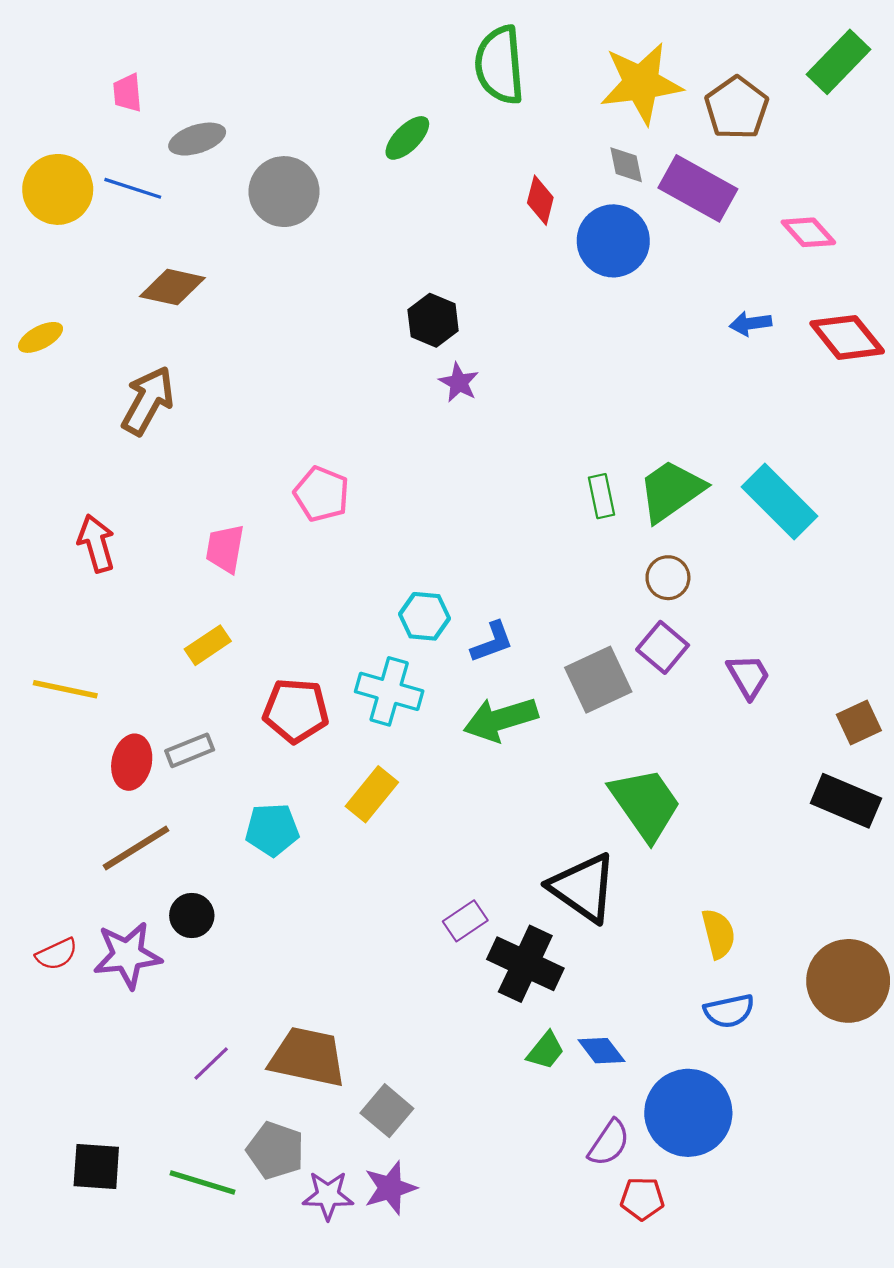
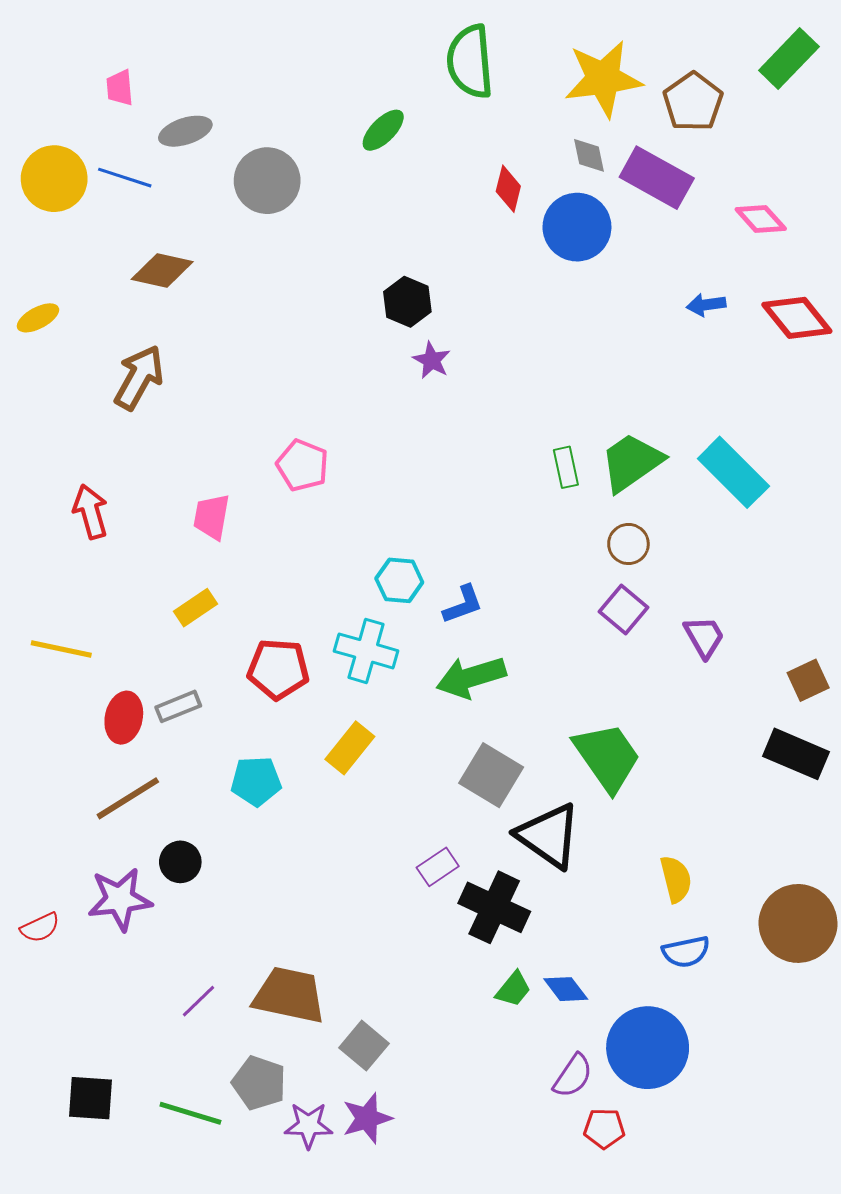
gray square: (598, 680) -> (491, 775), moved, turned -34
red semicircle: (57, 954) -> (40, 928), moved

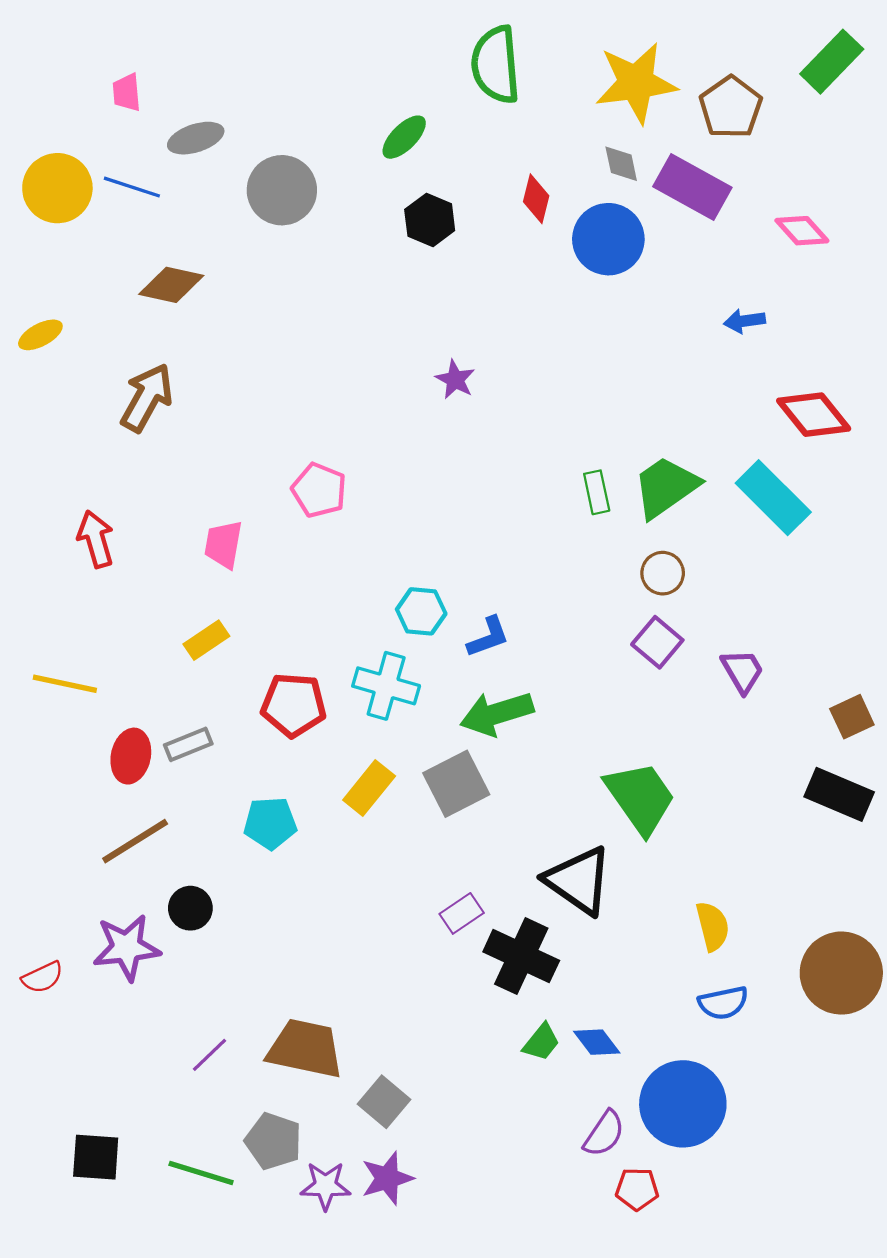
black hexagon: (407, 302) -> (430, 220), moved
red diamond: (797, 318) -> (814, 415), moved
gray square: (491, 775) -> (456, 784), moved, turned 32

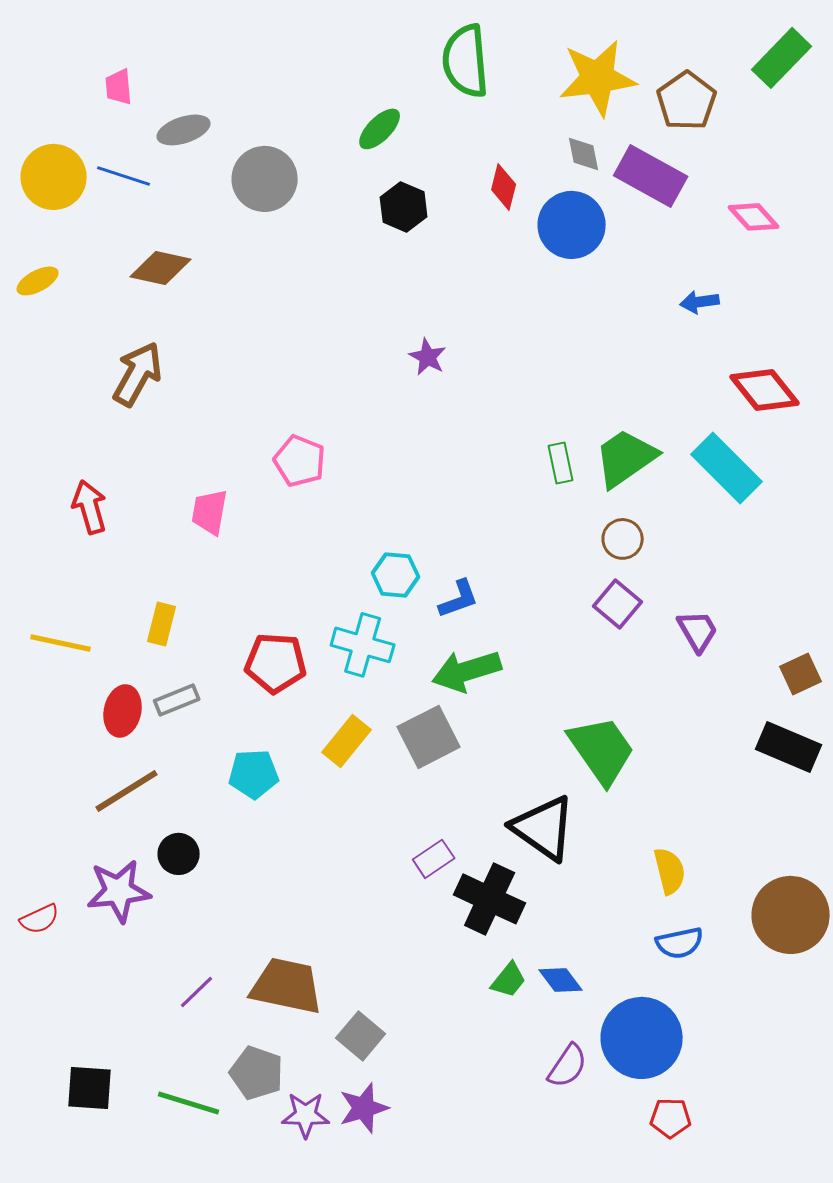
yellow ellipse: (40, 335) -> (38, 281), moved
yellow rectangle: (206, 640) -> (162, 624), moved, turned -42
red pentagon: (637, 1189) -> (671, 1118), moved

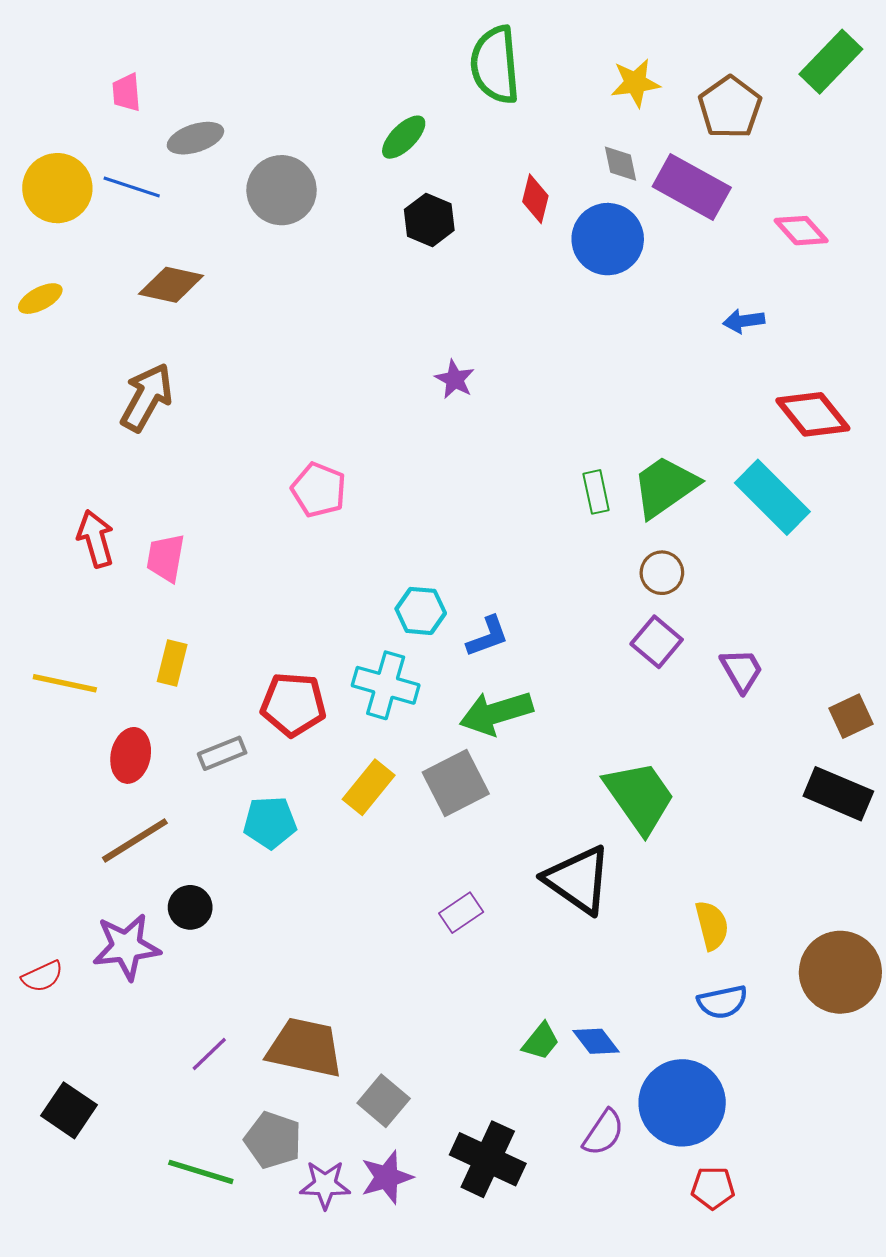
yellow star: (598, 78) -> (635, 83), size x0.6
pink trapezoid: (210, 512) -> (166, 558), moved
gray rectangle: (177, 700) -> (222, 753), moved
black cross: (490, 899) -> (488, 1159), moved
black square: (90, 1088) -> (69, 1110), moved, turned 30

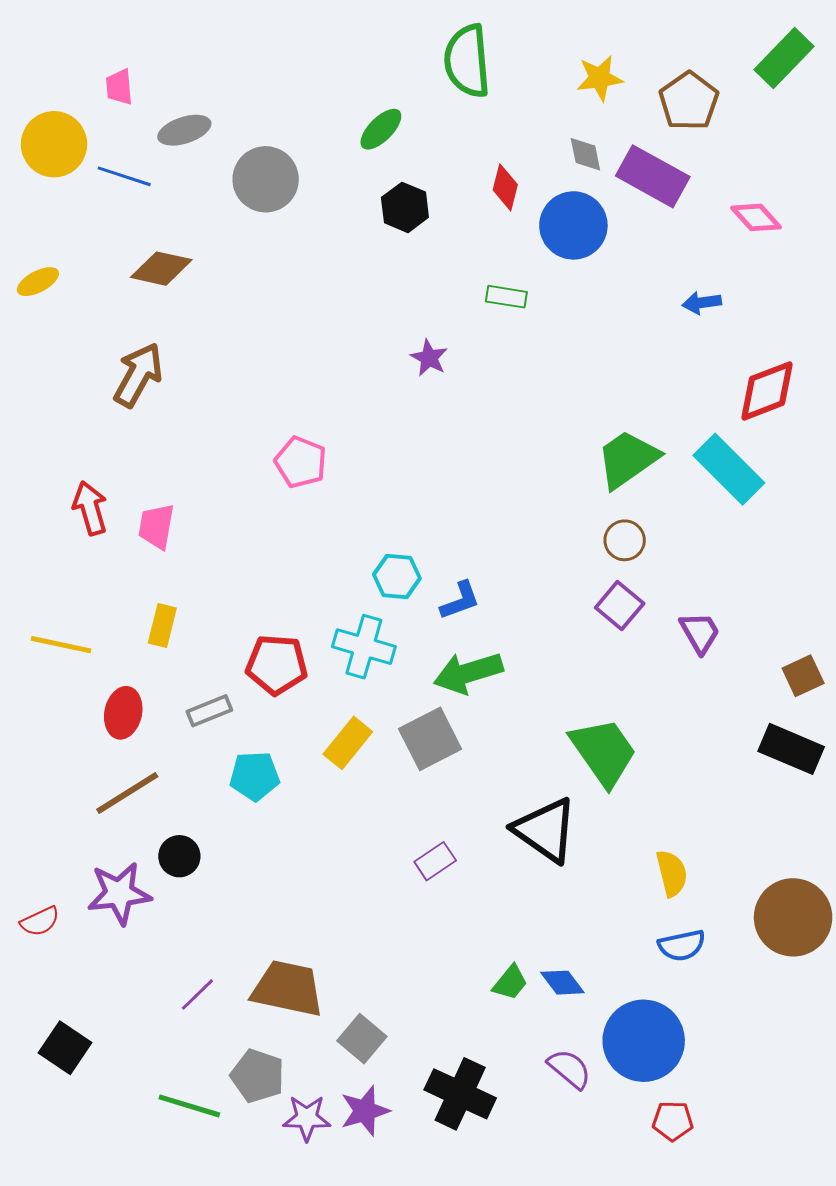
yellow circle: (57, 188) -> (54, 144), moved
red diamond: (813, 414) -> (767, 391), turned -72
green rectangle: (596, 492) -> (506, 297), moved, turned -69
purple semicircle: (603, 1133) -> (569, 1069), turned -84

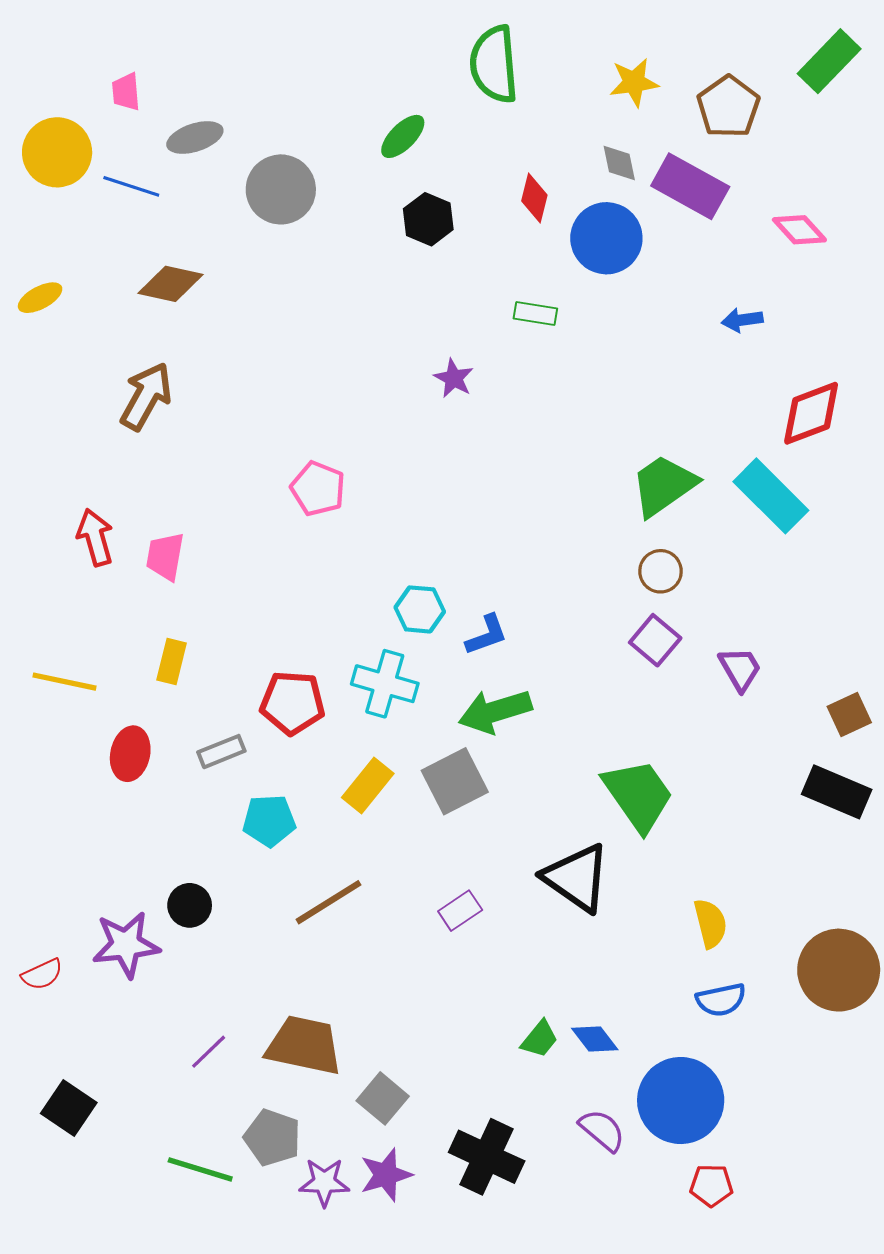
brown line: (127, 793) -> (329, 902), moved

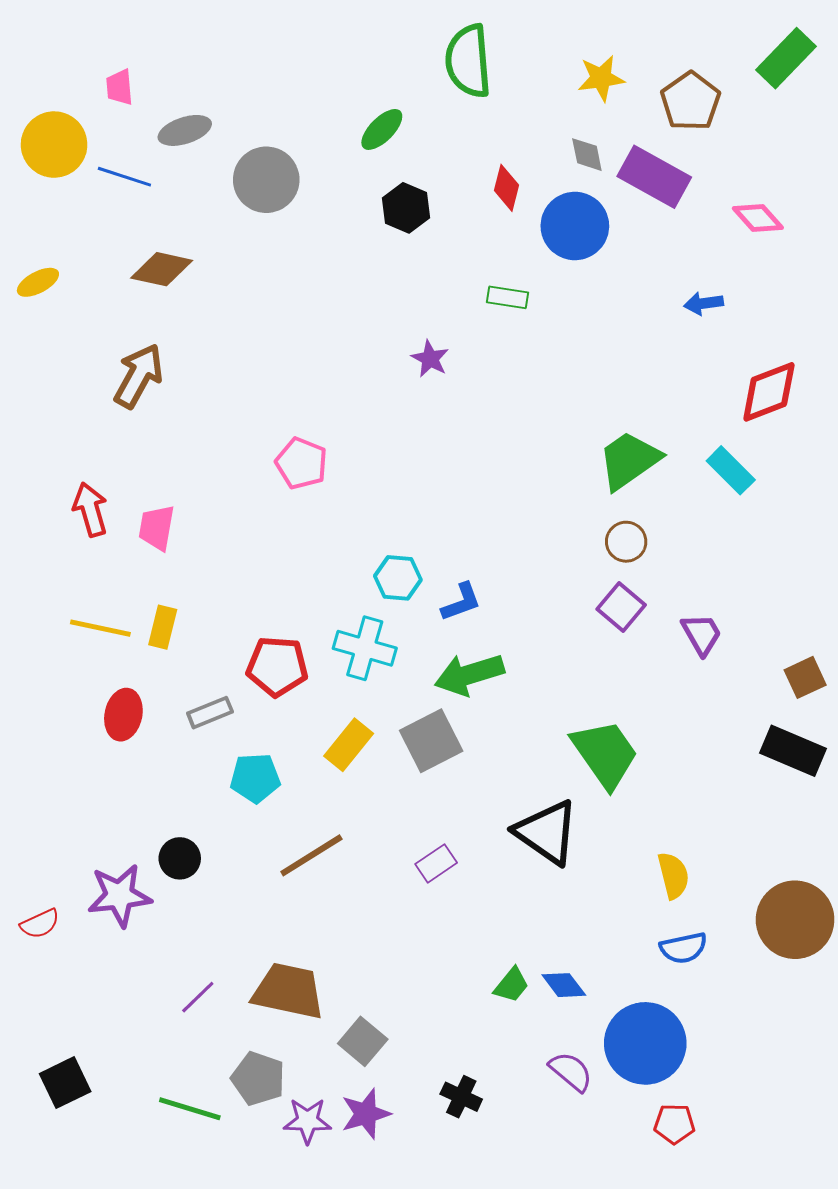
cyan rectangle: (771, 496) -> (731, 470), size x0.7
yellow line: (64, 682) -> (100, 628), moved
black square: (69, 1108) -> (65, 1083), moved, turned 30
black cross: (487, 1157) -> (461, 1097), size x0.6

